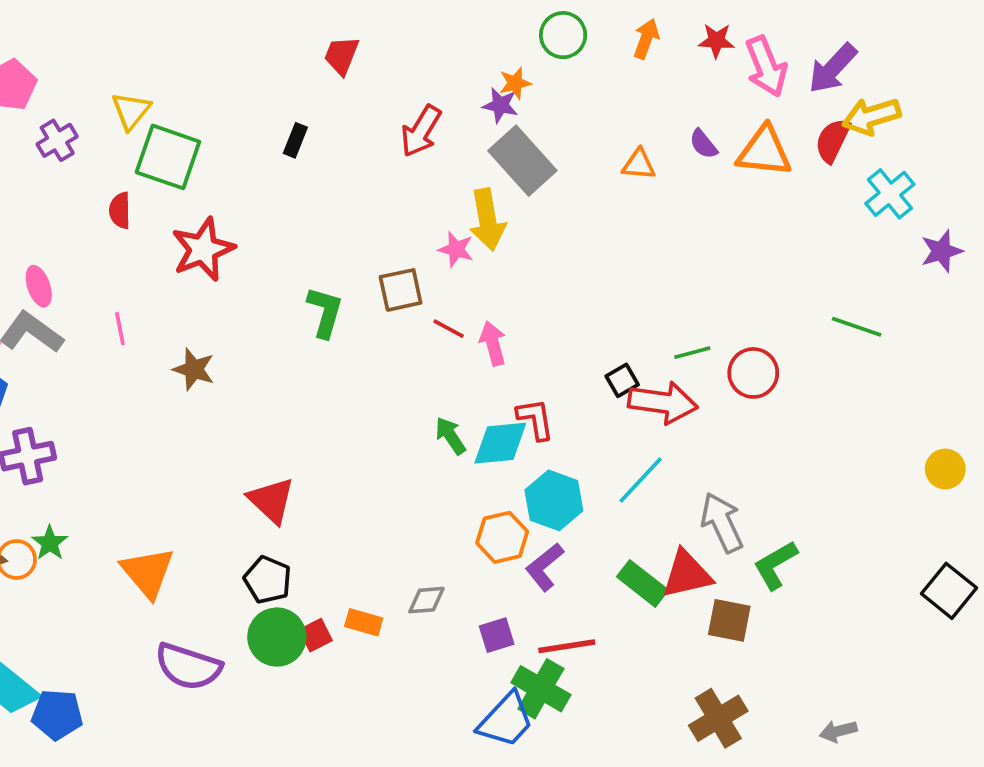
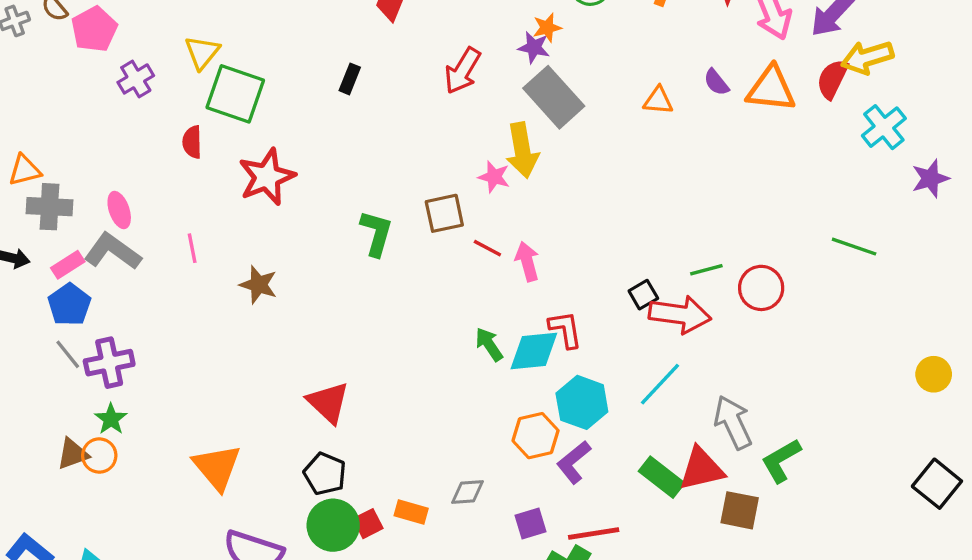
green star: (50, 543) -> (111, 419), moved

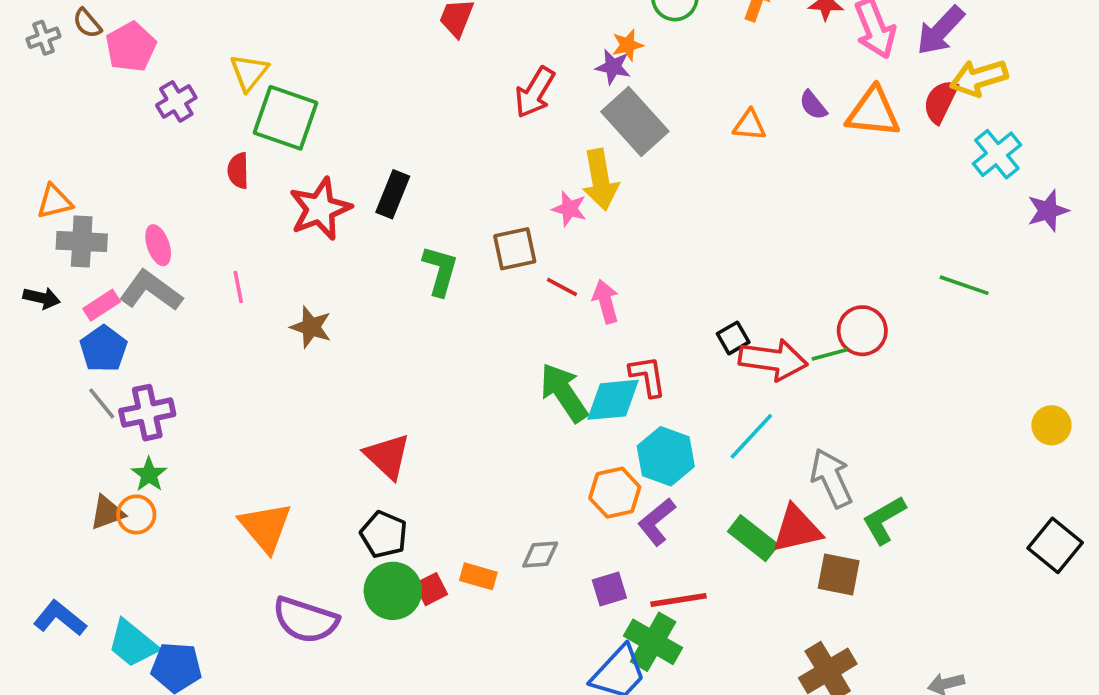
black rectangle: (350, 79) -> (393, 194), moved, size x1.4
green line: (706, 270) -> (830, 354), moved
green arrow: (489, 344) -> (564, 393), size x1.6

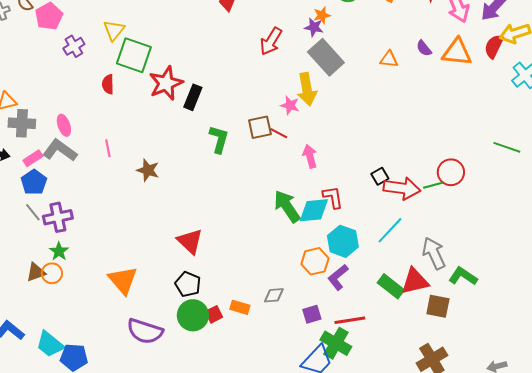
red star: (320, 209) -> (166, 83), moved
red line: (562, 287) -> (279, 133), moved
green L-shape: (884, 520) -> (463, 276), turned 64

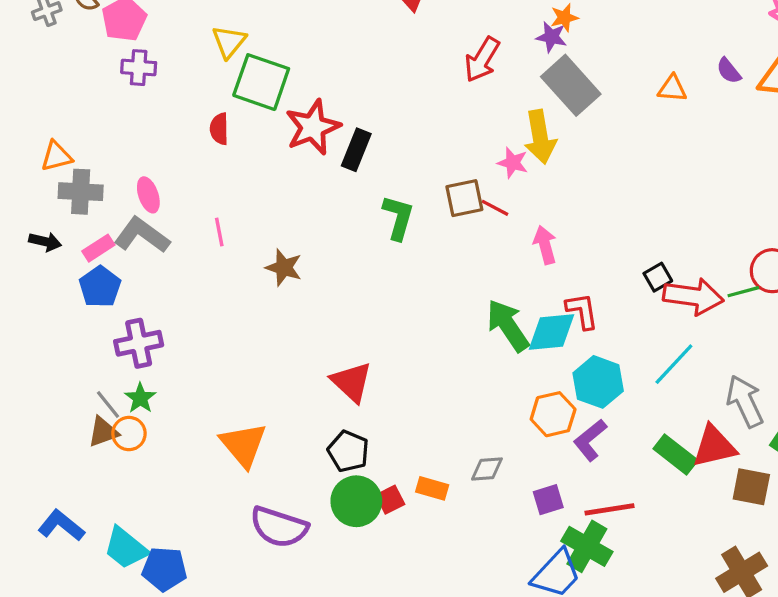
purple cross: (74, 46) -> (139, 68), moved, turned 35
gray line: (33, 212) -> (108, 405), moved

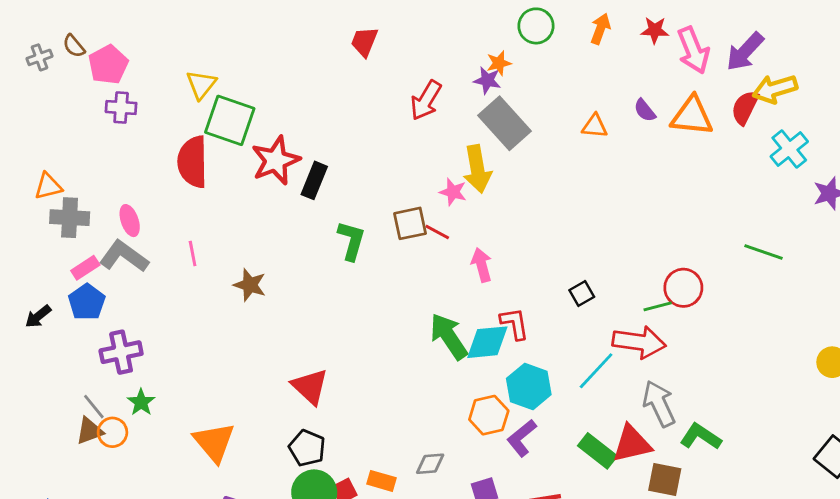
red semicircle: (219, 129) -> (193, 162), size x1.8
black arrow: (45, 242) -> (38, 316), moved, turned 128
red arrow: (693, 296) -> (639, 342), moved
green star: (140, 398) -> (141, 402), moved

